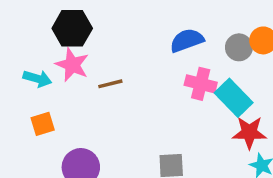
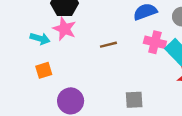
brown line: (110, 84) -> (108, 45), moved

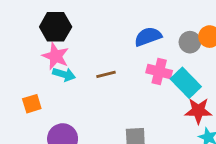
cyan arrow: (40, 39) -> (64, 74), moved

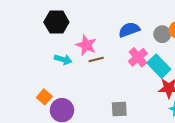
pink star: (56, 56) -> (86, 45), moved
pink cross: (159, 72) -> (138, 57), turned 36
orange square: (32, 104) -> (44, 97), moved, turned -32

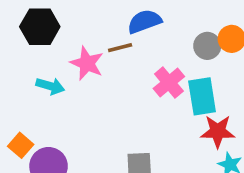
blue semicircle: (129, 30) -> (144, 21), moved
brown line: (96, 59) -> (120, 48), moved
cyan rectangle: (159, 66) -> (202, 96), turned 35

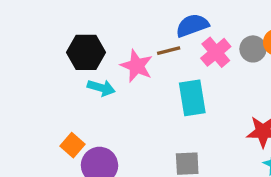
black hexagon: (40, 27) -> (86, 52), moved
pink cross: (169, 83) -> (216, 52), moved
cyan rectangle: (202, 96) -> (192, 98), moved

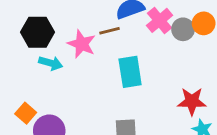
pink cross: (216, 52) -> (159, 20), moved

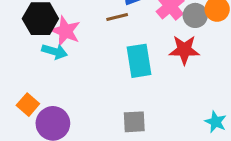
pink star: (82, 44) -> (65, 31), moved
red star: (192, 101) -> (184, 50), moved

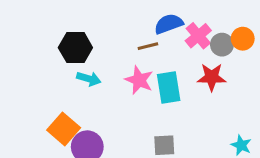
pink star: (65, 31) -> (139, 80), moved
orange square: (28, 105) -> (64, 129), size x1.5

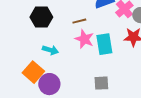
brown line: (148, 46) -> (79, 21), moved
cyan arrow: (89, 79) -> (50, 50), moved

